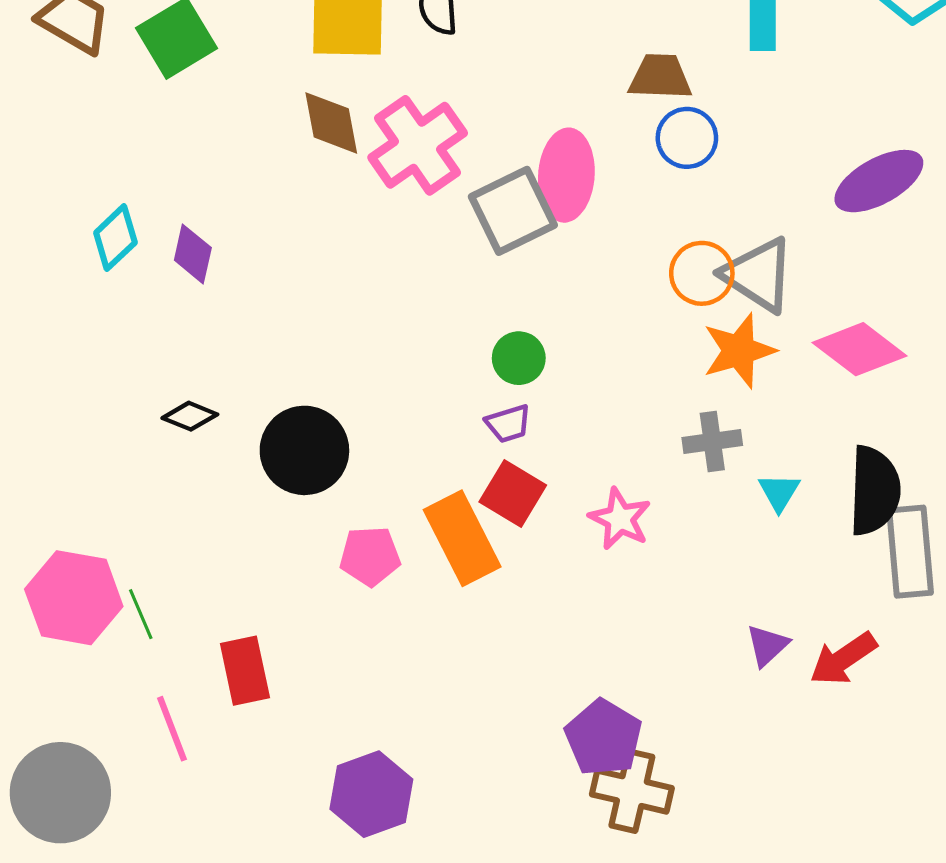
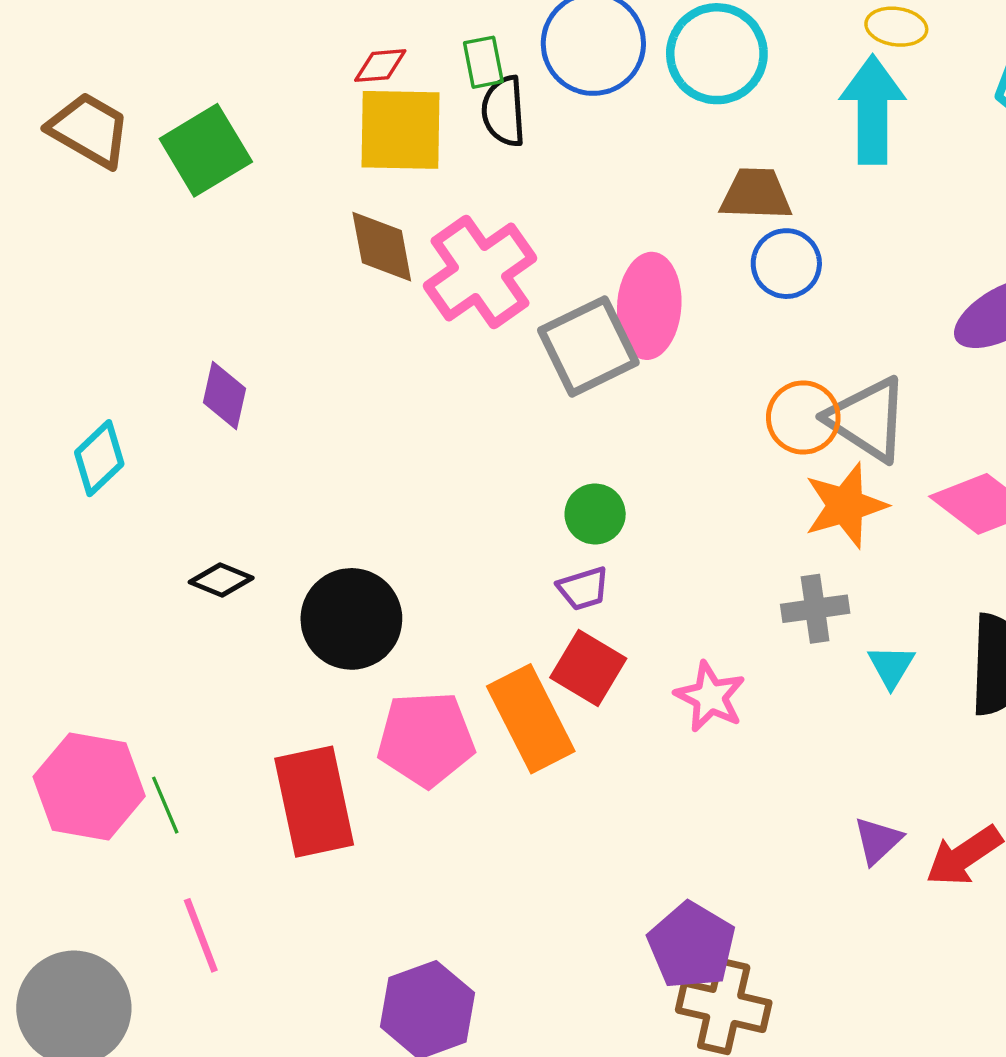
cyan diamond: (115, 238) -> (99, 458), moved
pink pentagon: (370, 556) -> (426, 739), size x1.4
red rectangle: (245, 671) -> (314, 802), moved, size x1.4

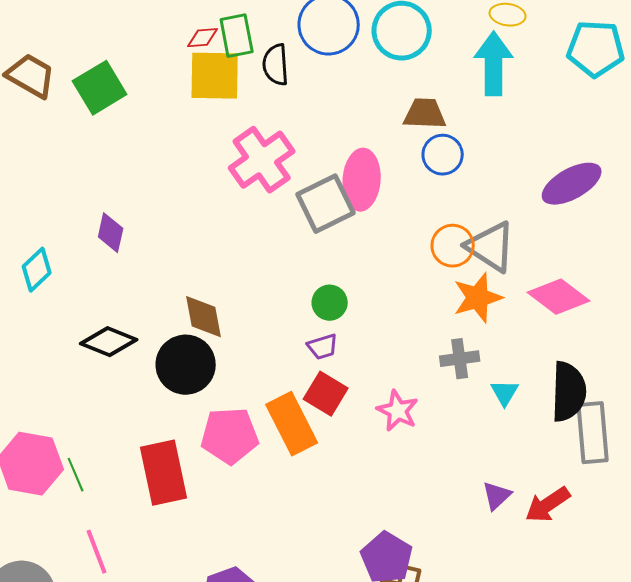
green rectangle: (483, 62) -> (237, 36), moved, size x1.4
brown diamond: (382, 247) -> (204, 317), moved
black diamond: (221, 580) -> (109, 342), size x1.5

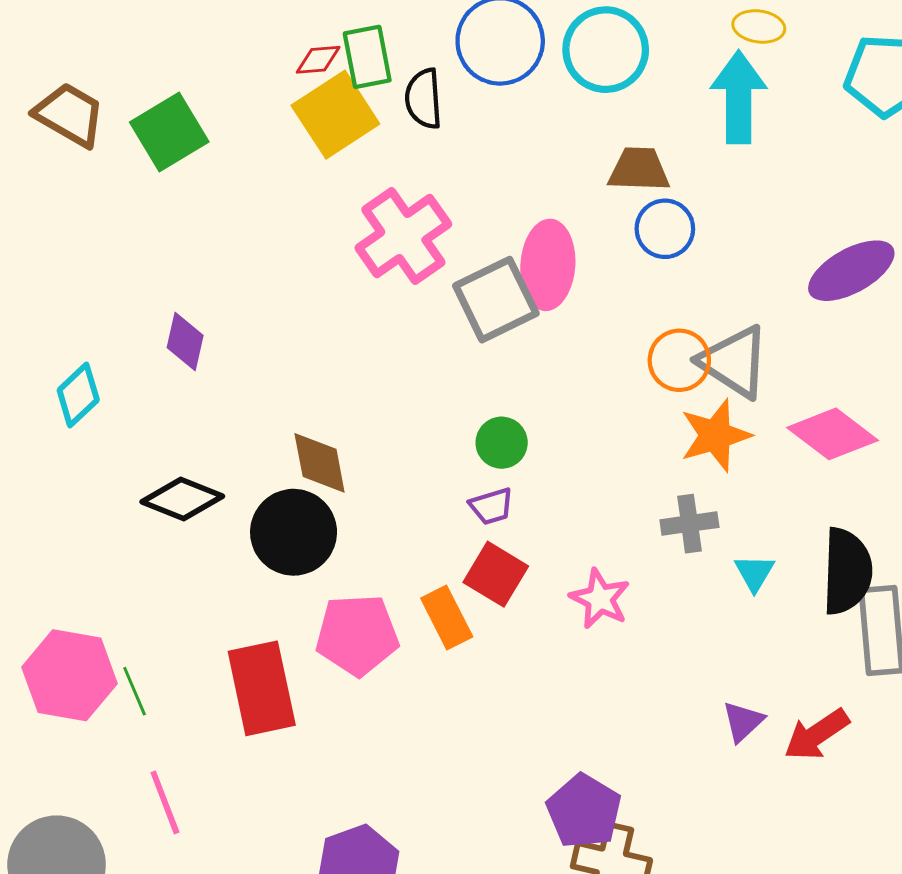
yellow square: (215, 76) -> (335, 115), turned -34
orange rectangle: (292, 424) -> (447, 617), size x0.7

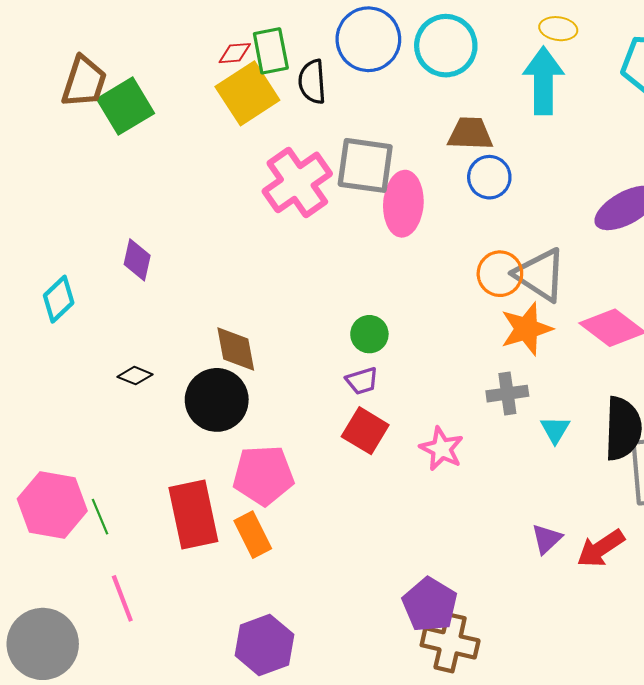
brown trapezoid: (70, 115) -> (84, 82), moved, turned 78
gray square: (496, 300) -> (365, 165), moved, turned 34
black diamond: (182, 499) -> (135, 376), size x0.6
orange rectangle: (447, 617) -> (253, 535), moved

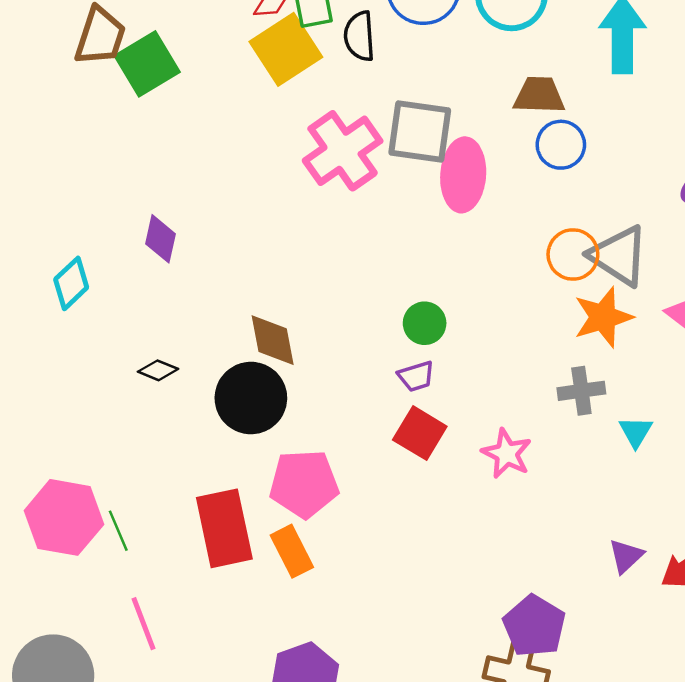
purple pentagon: (430, 605) -> (534, 626), moved

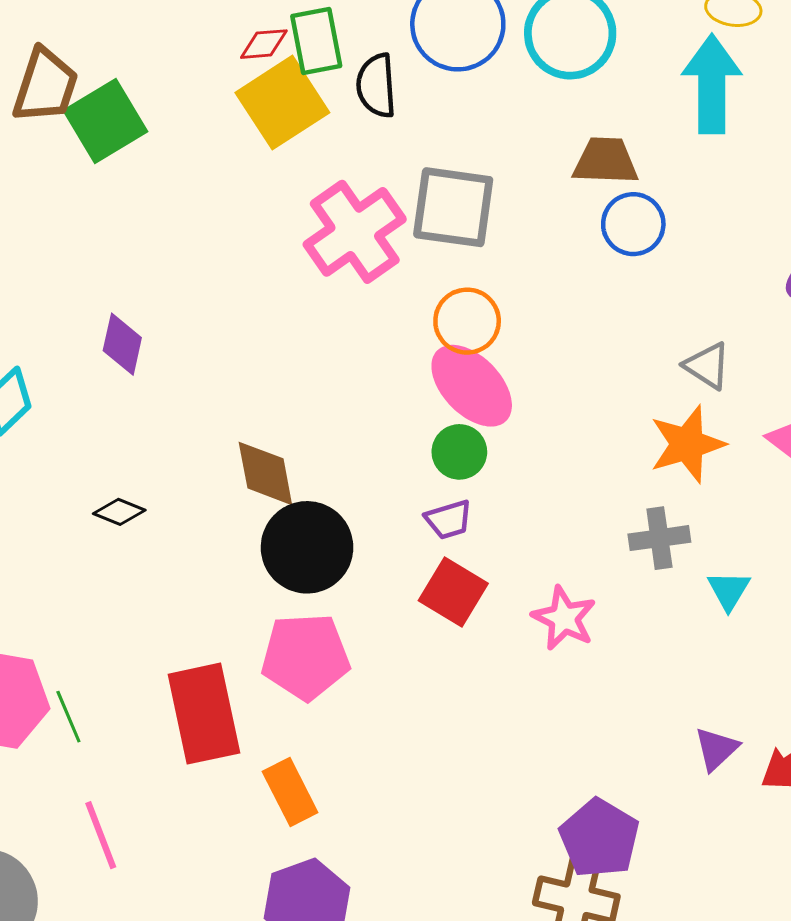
pink ellipse: (463, 175) -> (472, 386), moved, turned -48
orange circle: (573, 254) -> (467, 321), moved
gray triangle: (619, 256) -> (707, 366), size x0.6
black circle: (251, 398) -> (307, 547), moved
orange rectangle: (292, 551) -> (290, 792), moved

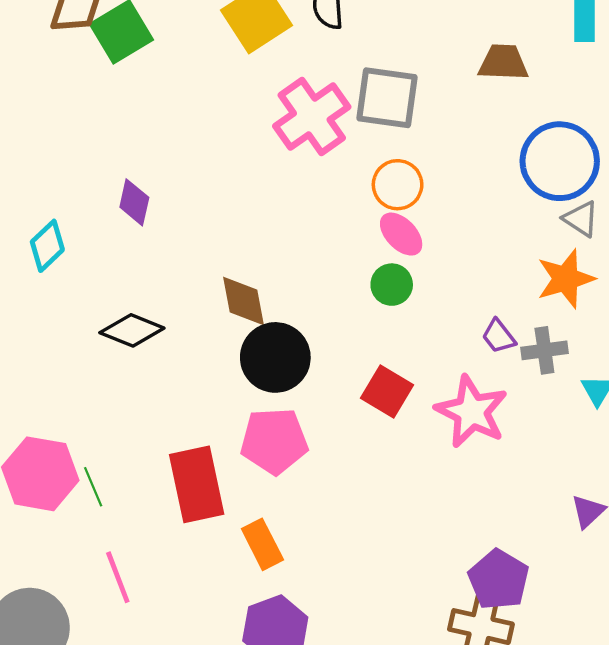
blue circle: (633, 224) -> (560, 161), moved, size x1.6
pink ellipse: (472, 386) -> (401, 234), size x0.7
black diamond: (119, 512) -> (132, 330), size x1.6
purple trapezoid: (449, 520) -> (499, 336), moved, turned 69
pink star: (564, 618) -> (472, 412), size x1.5

